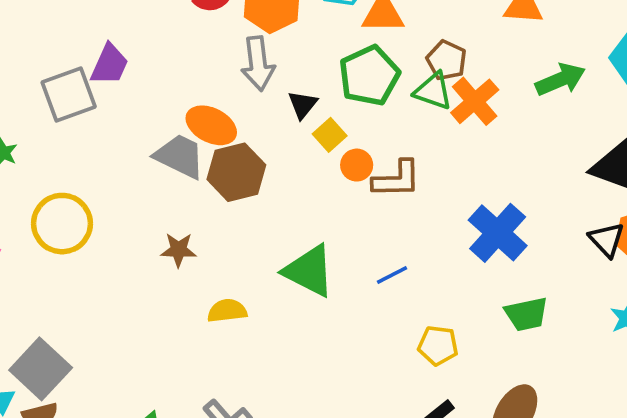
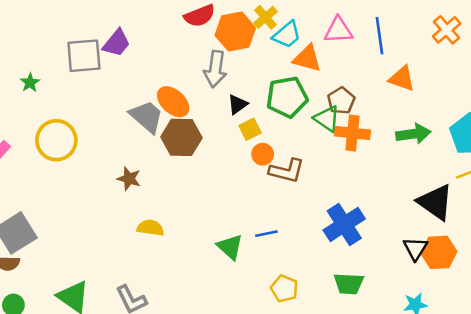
orange cross: (475, 101) -> (352, 133), turned 32
green triangle: (309, 271) -> (230, 247), moved, size x0.7

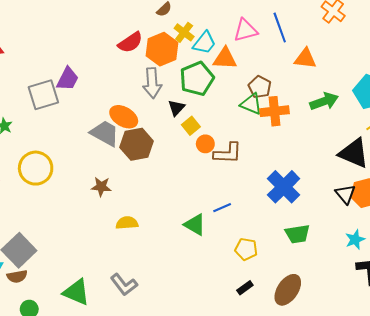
green pentagon: (287, 97) -> (197, 79), moved

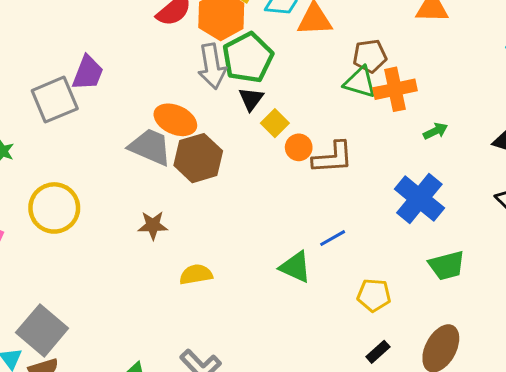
green pentagon: (197, 79) -> (248, 58), moved
brown pentagon: (260, 87) -> (370, 56), turned -30
green arrow: (324, 101) -> (435, 131), moved, size x0.6

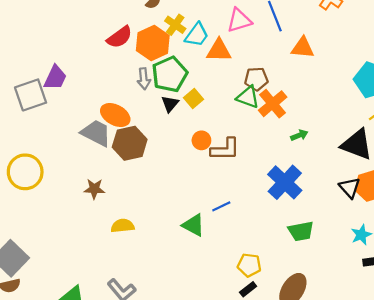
gray arrow: (212, 66) -> (144, 79), size x0.7
orange cross: (395, 89) -> (273, 104), turned -32
yellow square: (275, 123) -> (194, 98), moved
yellow pentagon: (374, 295) -> (249, 265), moved

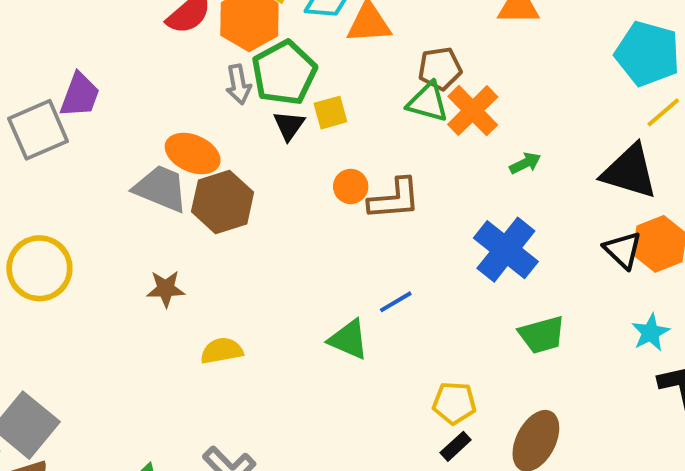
yellow square: (194, 98) -> (330, 113), turned 30

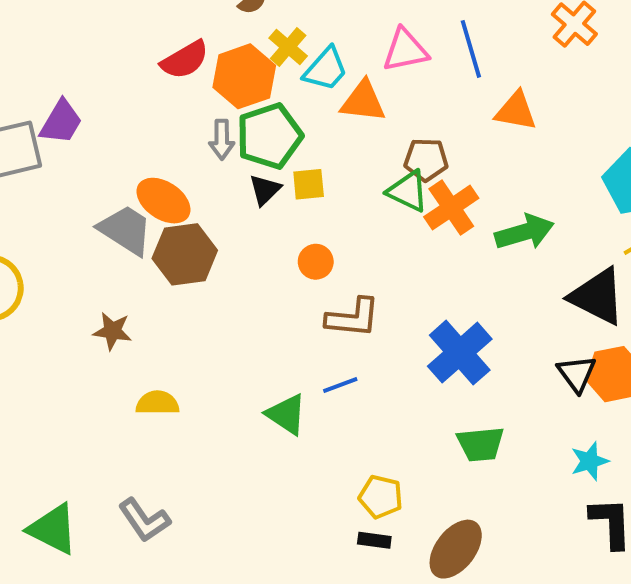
green arrow: (525, 163) -> (525, 232), moved, size x1.8
brown L-shape: (394, 199) -> (353, 318), moved
black rectangle: (456, 446) -> (374, 540), turned 40

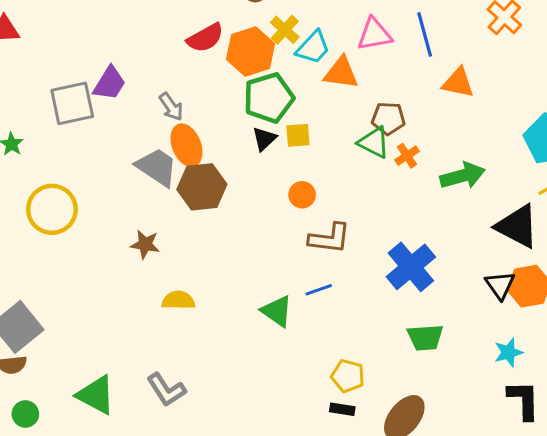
gray arrow: (222, 140) -> (171, 107), moved, turned -36
orange ellipse: (163, 201) -> (187, 145), turned 33
orange cross: (451, 208) -> (407, 156), size x0.6

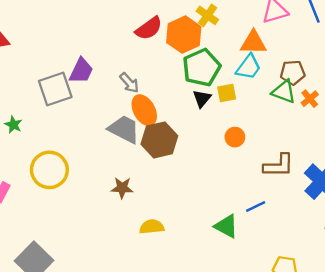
cyan trapezoid: (313, 47) -> (249, 67), moved
brown L-shape: (330, 238) -> (279, 166), moved

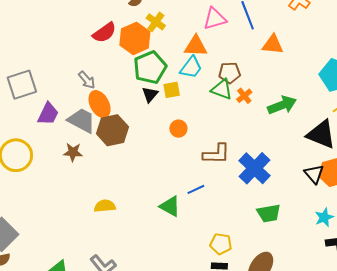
purple trapezoid: (81, 71) -> (48, 114), moved
brown star: (122, 188) -> (73, 152), moved

